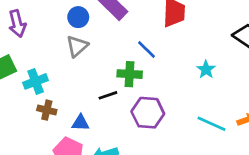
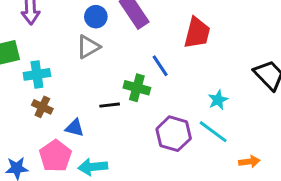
purple hexagon: (148, 113) -> (174, 134), moved
cyan line: (211, 124) -> (213, 132), moved

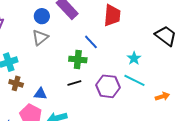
black line: (110, 105) -> (74, 83), moved

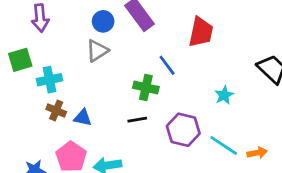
cyan line: (134, 80) -> (224, 145), moved
blue triangle: (40, 94) -> (83, 118), moved

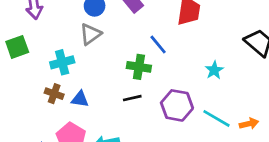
cyan cross: (49, 80) -> (62, 62), moved

